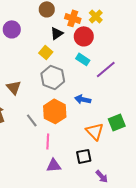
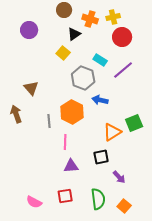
yellow cross: (96, 16) -> (113, 17), turned 32
red circle: (84, 36) -> (122, 37), moved
gray hexagon: (53, 77) -> (83, 78), moved
gray line: (32, 120) -> (49, 121), turned 32
orange triangle: (95, 131) -> (112, 132), turned 42

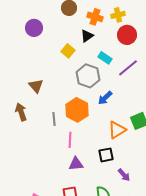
black triangle: (74, 34) -> (87, 36), moved
blue arrow: (100, 100) -> (105, 98), turned -56

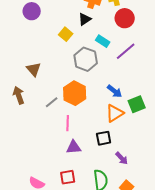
blue arrow: (105, 98) -> (115, 91), moved, turned -98
gray line: (54, 119) -> (52, 102), turned 56

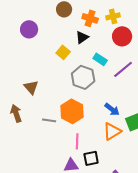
gray line: (52, 102) -> (49, 120), turned 48
pink line: (68, 123) -> (77, 141), moved
black square: (104, 138) -> (91, 158), moved

